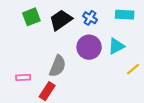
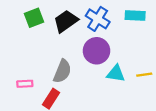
blue cross: (90, 18) -> (98, 19), size x1.5
cyan triangle: (116, 46) -> (116, 74), moved, turned 36
yellow line: (133, 69) -> (144, 75), turned 32

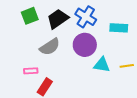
cyan rectangle: (135, 16) -> (119, 28), moved
gray semicircle: (62, 71) -> (50, 47), moved, turned 35
pink rectangle: (25, 84) -> (31, 71), moved

